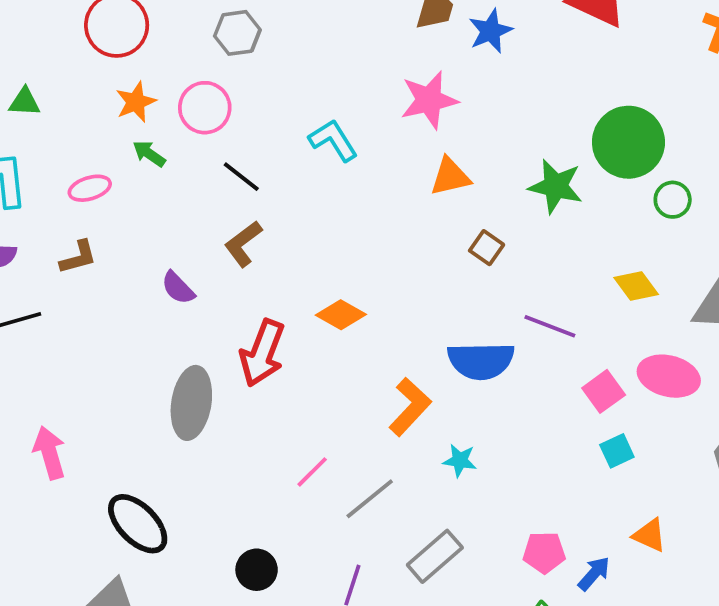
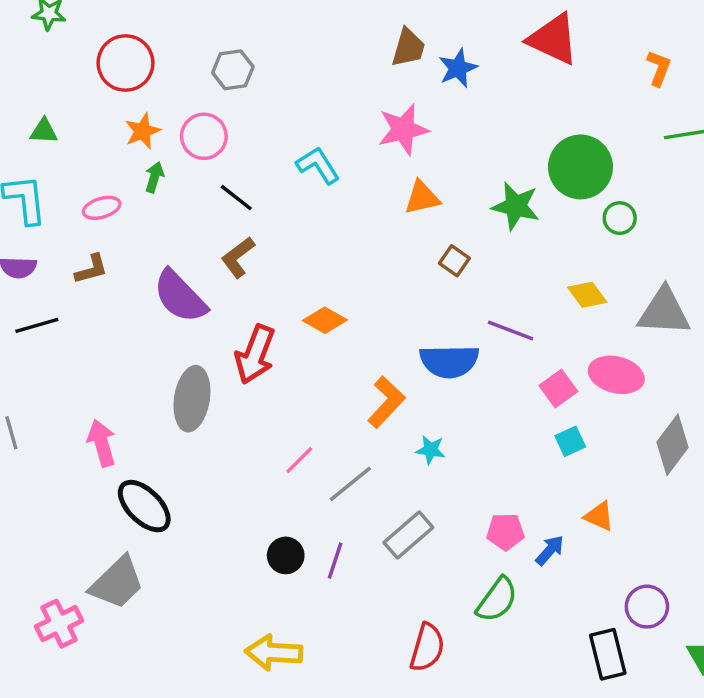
green arrow: (149, 154) -> (154, 177), turned 72
purple semicircle: (178, 288) -> (180, 296), size x1.8
pink arrow: (49, 453) -> (102, 443), moved
black circle: (257, 570) -> (286, 555), moved

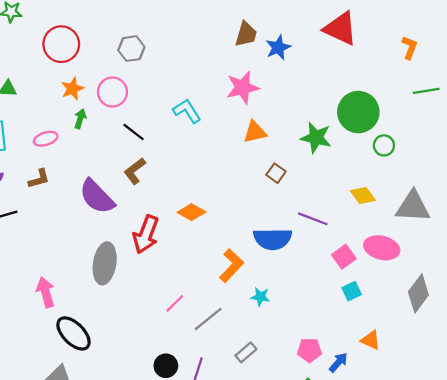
gray rectangle: (408, 535) -> (246, 352), size x0.7

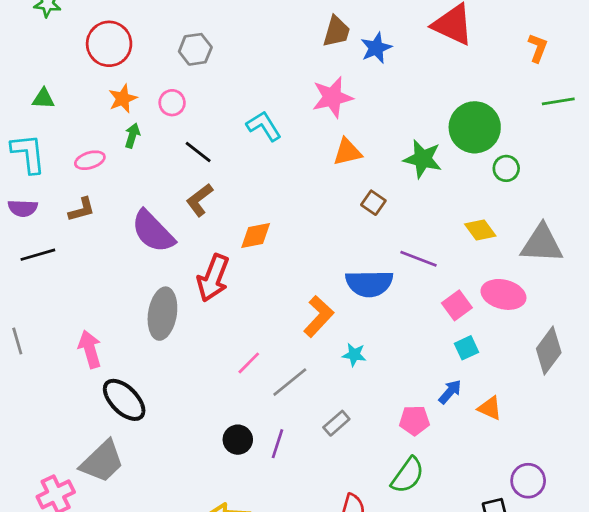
pink circle: (112, 92) -> (172, 103), size x0.7
orange diamond: (191, 212) -> (256, 236), moved, turned -40
blue arrow: (338, 362) -> (450, 392), moved

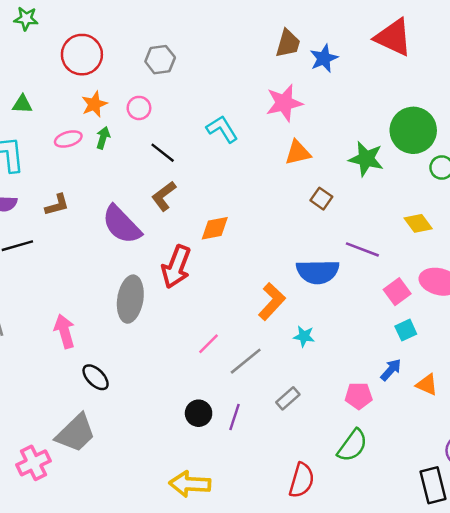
pink ellipse: (90, 160) -> (68, 139), moved
black ellipse: (124, 400) -> (96, 377), size x0.7

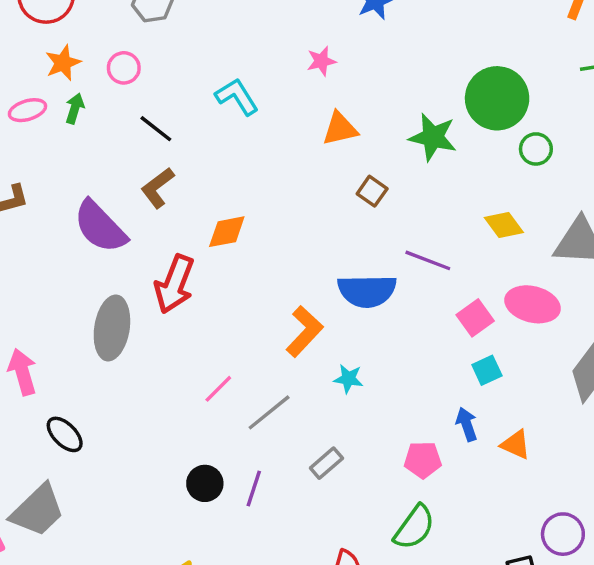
pink star: (284, 103) -> (321, 61), size x0.6
blue arrow: (391, 370) -> (467, 424), turned -60

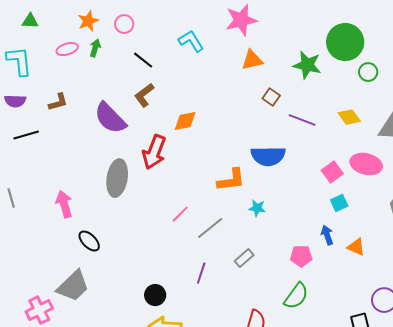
pink star: (321, 61) -> (241, 20), size x1.8
purple line: (428, 260) -> (302, 120), moved
orange L-shape: (304, 331) -> (231, 180), turned 40
black circle: (205, 483) -> (155, 295), moved

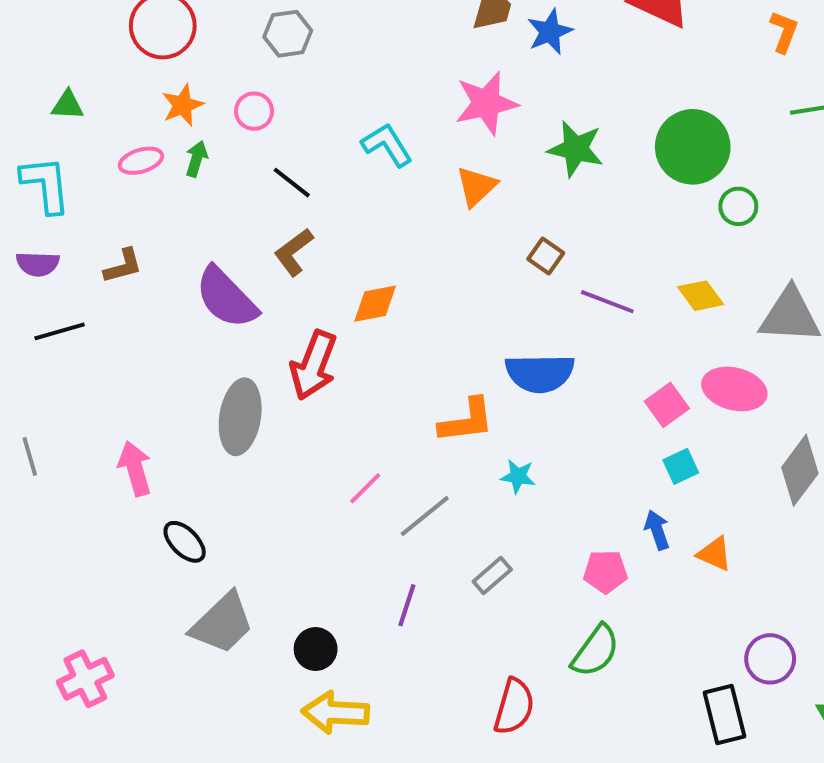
orange triangle: (252, 60) -> (476, 187), moved, turned -30
green star: (307, 65) -> (576, 149), moved
gray trapezoid: (73, 286) -> (222, 623), moved

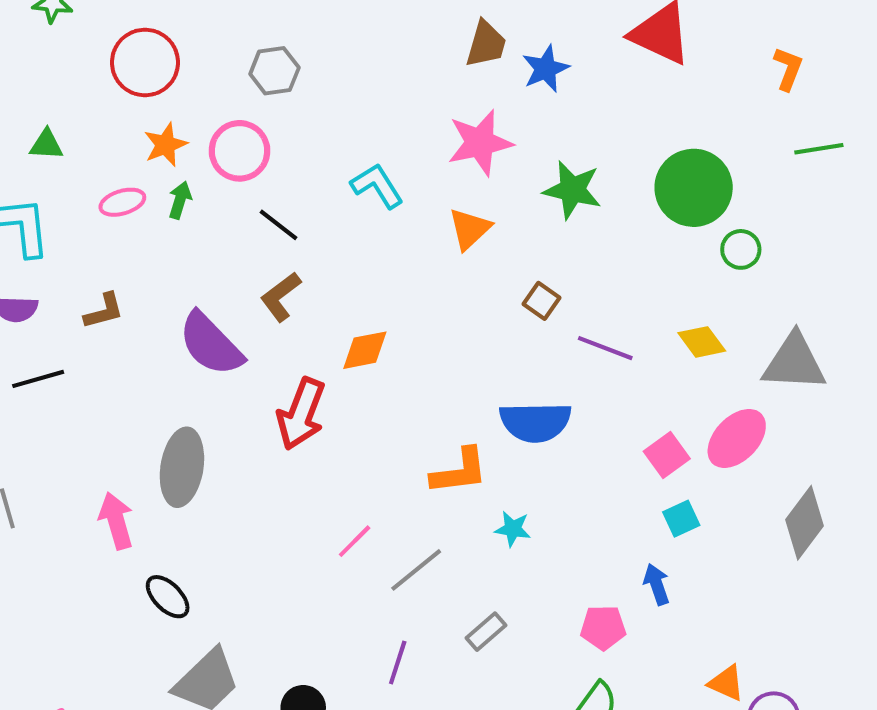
pink circle: (254, 111) -> (239, 151), size x1.5
pink ellipse: (734, 389) -> (737, 438), turned -60
gray ellipse: (240, 417) -> (182, 467), moved
orange triangle: (715, 554) -> (726, 683), moved

